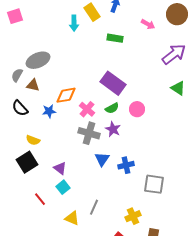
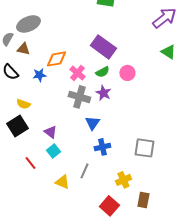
blue cross: (126, 165) -> (102, 147), moved

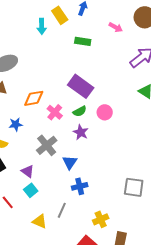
blue star: (39, 75) -> (16, 124), moved
gray cross: (79, 97) -> (47, 145), moved, turned 35
gray square: (144, 148) -> (134, 187), moved

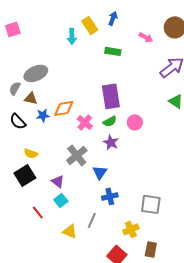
purple rectangle: (81, 86) -> (111, 96), turned 45
blue star: (16, 124) -> (43, 115), moved
gray square: (134, 187) -> (151, 204), moved

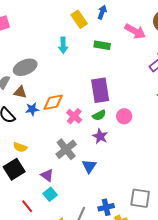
cyan arrow: (72, 36) -> (63, 45), moved
pink arrow: (146, 37) -> (135, 31), size x1.5
blue cross: (110, 196) -> (106, 207), moved

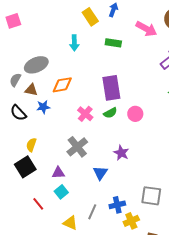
orange diamond: (53, 102) -> (62, 85), moved
purple star: (100, 136) -> (121, 153), moved
yellow semicircle: (20, 147) -> (31, 145), turned 88
blue triangle: (89, 166) -> (100, 173), moved
purple triangle: (47, 175) -> (58, 173), turned -40

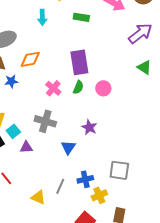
green semicircle: (110, 113) -> (78, 87), turned -40
gray cross: (77, 147) -> (45, 121), turned -35
cyan square: (61, 192) -> (13, 131), moved

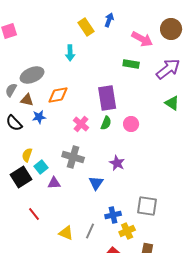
green rectangle: (81, 17) -> (131, 64), moved
gray line: (60, 186) -> (90, 231), moved

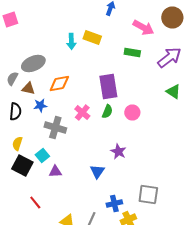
yellow rectangle: (86, 27) -> (92, 38), moved, turned -36
black semicircle: (14, 123) -> (15, 112), turned -132
yellow semicircle: (27, 155) -> (17, 144), moved
gray cross: (73, 157) -> (55, 128), moved
black square: (21, 177) -> (22, 166), turned -30

